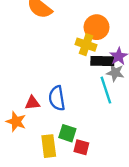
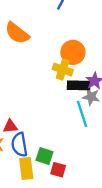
blue semicircle: (57, 98) -> (19, 145), moved

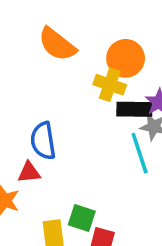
orange semicircle: (17, 33) -> (57, 44), moved
blue semicircle: (19, 145) -> (43, 141), moved

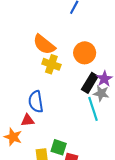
yellow cross: (110, 85) -> (51, 64), moved
black rectangle: (134, 109) -> (90, 83), turned -60

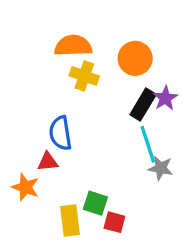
orange semicircle: (44, 45) -> (73, 46), turned 140
gray star: (101, 93) -> (161, 168), moved

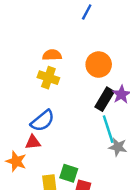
orange semicircle: (73, 46) -> (52, 55), size x0.7
yellow cross: (84, 76) -> (48, 78), moved
blue semicircle: (60, 133) -> (42, 121), turned -120

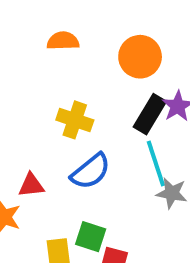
yellow cross: (48, 78) -> (75, 120), moved
blue semicircle: (42, 121) -> (91, 171), moved

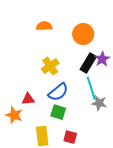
yellow cross: (75, 120) -> (50, 66), turned 36
green square: (91, 237) -> (58, 112), moved

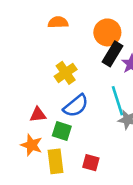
black rectangle: (88, 63) -> (112, 54), moved
green square: (58, 112) -> (62, 131), moved
orange star: (14, 115) -> (31, 145), moved

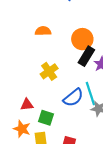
blue semicircle: (76, 106) -> (73, 98), moved

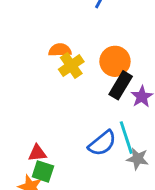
yellow cross: (49, 71) -> (71, 66), moved
green square: (46, 118) -> (43, 171), moved

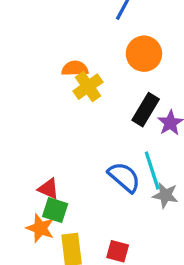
orange circle: (115, 61) -> (144, 54), moved
blue semicircle: (102, 143) -> (124, 177), turned -100
red triangle: (37, 153) -> (48, 189), turned 30

